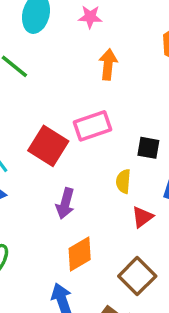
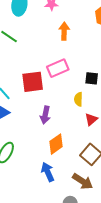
red square: (48, 146) -> (33, 82), turned -35

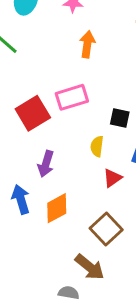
red square: (33, 82) -> (33, 113), turned -30
blue arrow: (48, 172) -> (21, 199), moved

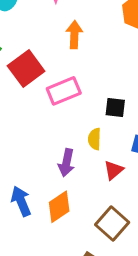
red square: (33, 113) -> (26, 68), moved
purple arrow: (46, 164) -> (66, 163), moved

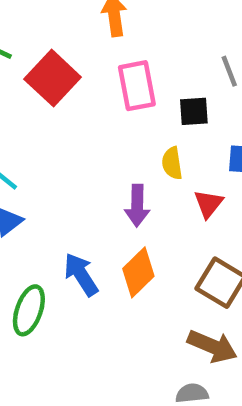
pink rectangle: (64, 91) -> (137, 86), moved, turned -68

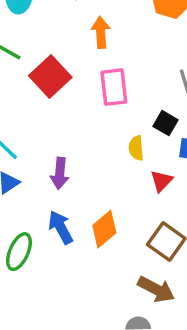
black square: (194, 111) -> (166, 123), moved, turned 30
purple arrow: (137, 206) -> (60, 173), moved

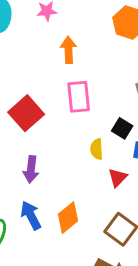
red square: (50, 77) -> (26, 113), moved

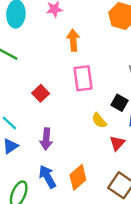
red square: (26, 113) -> (41, 93), size x0.6
yellow semicircle: (97, 149) -> (99, 120), turned -35

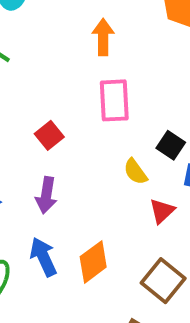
red square: (41, 93) -> (49, 135), moved

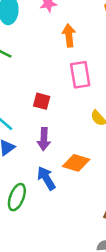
red square: (49, 135) -> (42, 101), turned -30
orange diamond: (93, 262) -> (76, 163), moved, turned 60

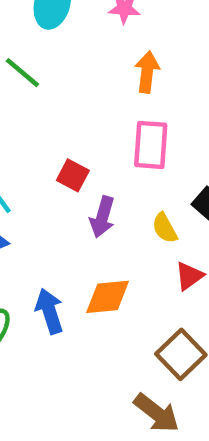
purple arrow: (44, 139) -> (102, 217), moved
orange diamond: (76, 163) -> (108, 297), turned -36

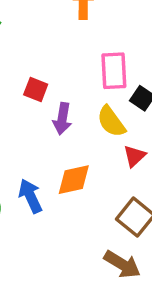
pink rectangle: (151, 145) -> (114, 71), moved
yellow semicircle: (165, 228) -> (111, 121), size x1.4

